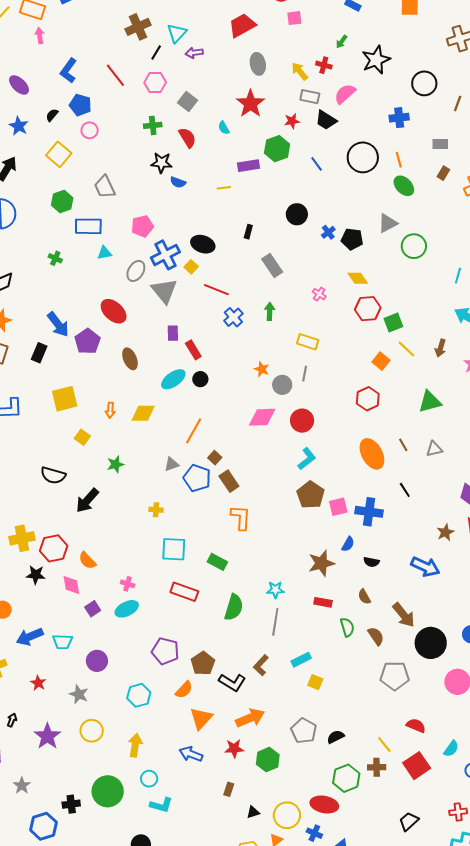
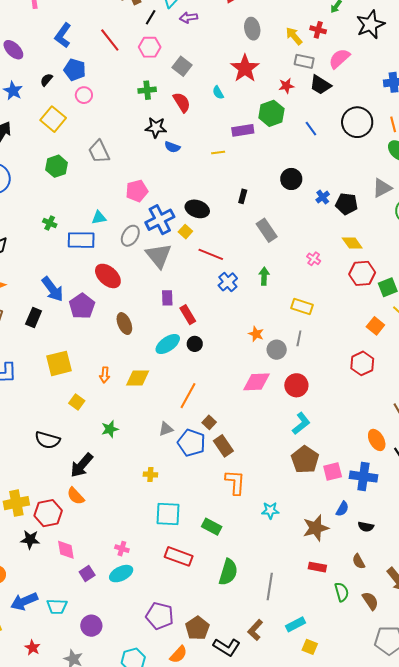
blue rectangle: (88, 226) -> (81, 240), moved
orange ellipse: (372, 454) -> (377, 440), moved, size x0.7
orange semicircle: (87, 560) -> (76, 496), moved
cyan star: (275, 590) -> (270, 510), moved

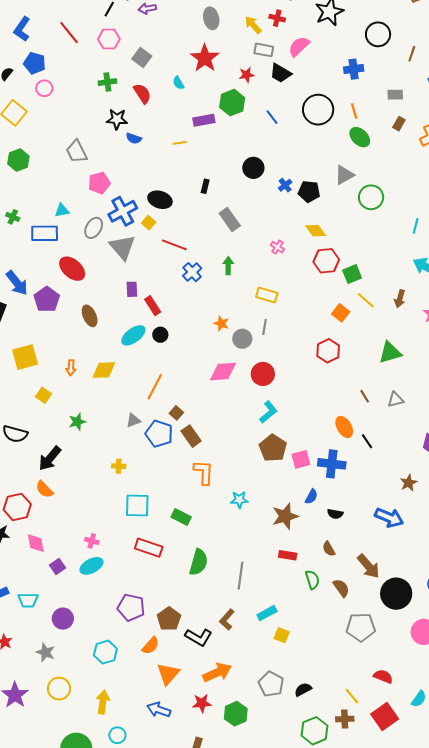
gray trapezoid: (99, 152) -> (77, 152), moved

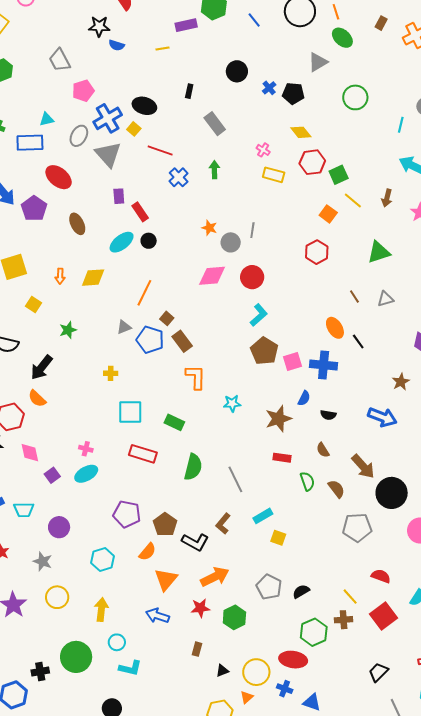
gray triangle: (344, 175) -> (318, 62), moved
yellow rectangle: (267, 295) -> (274, 175), moved
gray line: (240, 576) -> (235, 479), turned -32

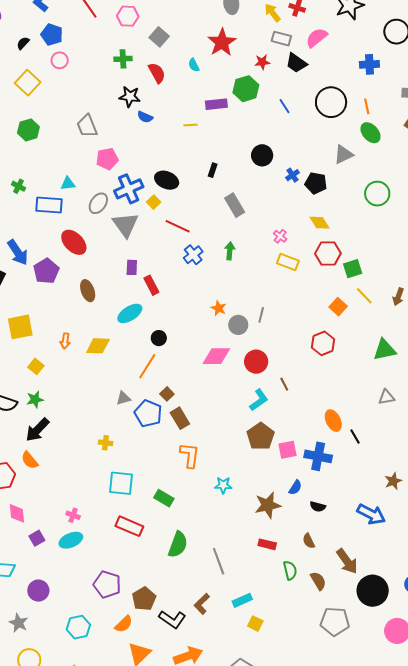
black circle: (149, 241) -> (159, 338), moved
brown line: (354, 297) -> (284, 384), moved
green star: (68, 330) -> (35, 399), moved

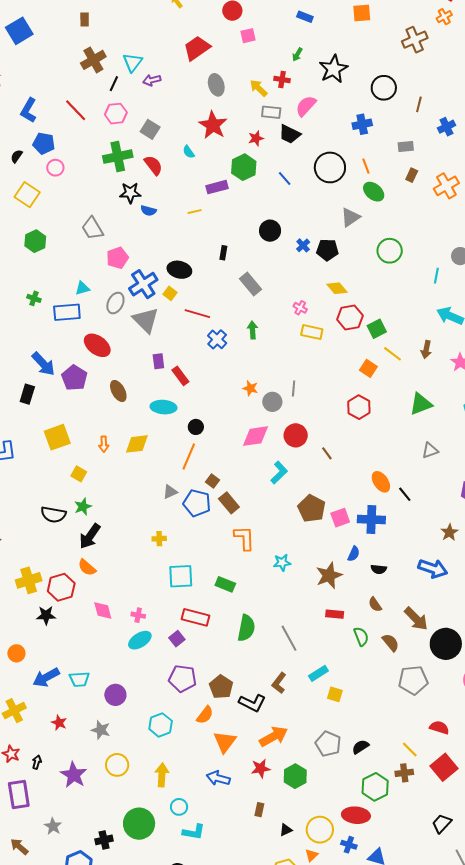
green cross: (123, 59) -> (118, 157), size x1.6
cyan ellipse: (130, 313) -> (163, 407), turned 45
cyan L-shape: (259, 400) -> (279, 473), moved
pink diamond: (17, 513) -> (103, 611), moved
purple square: (37, 538) -> (177, 639), moved

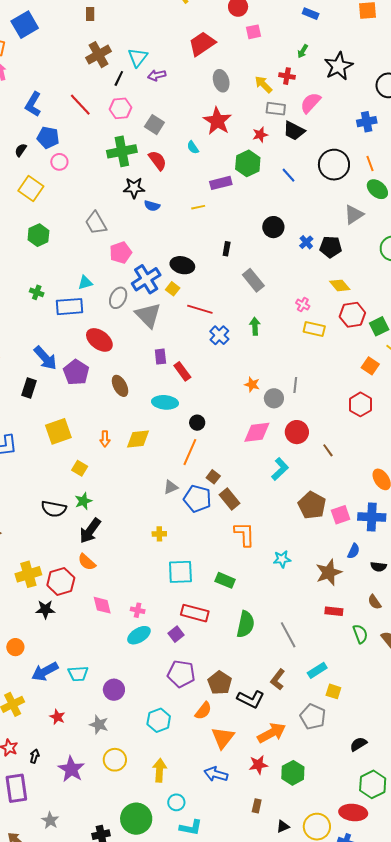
gray pentagon: (328, 744) -> (313, 717), moved

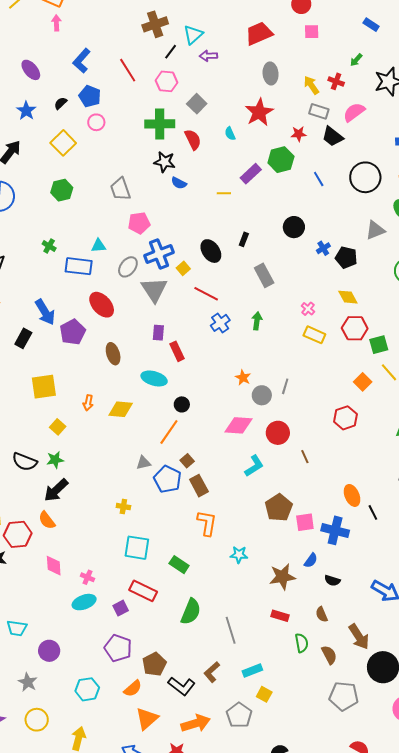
purple rectangle: (221, 183) -> (251, 174), turned -40
black ellipse: (182, 265) -> (211, 251), moved, turned 30

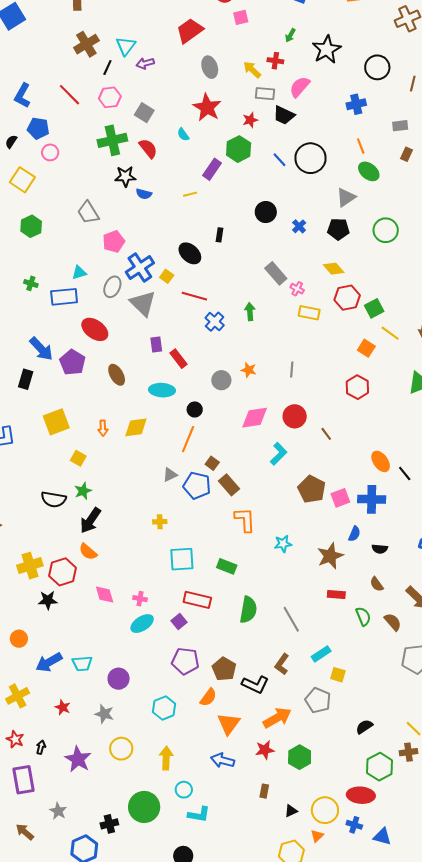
black circle: (365, 177) -> (310, 158), moved
black pentagon: (346, 257) -> (338, 229), moved
gray rectangle: (264, 275) -> (276, 273), moved
gray circle: (262, 395) -> (221, 380), moved

